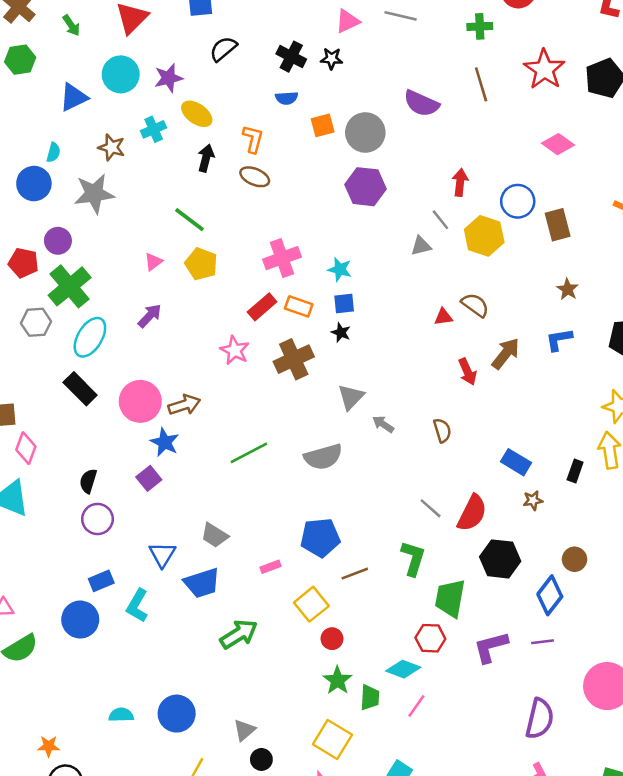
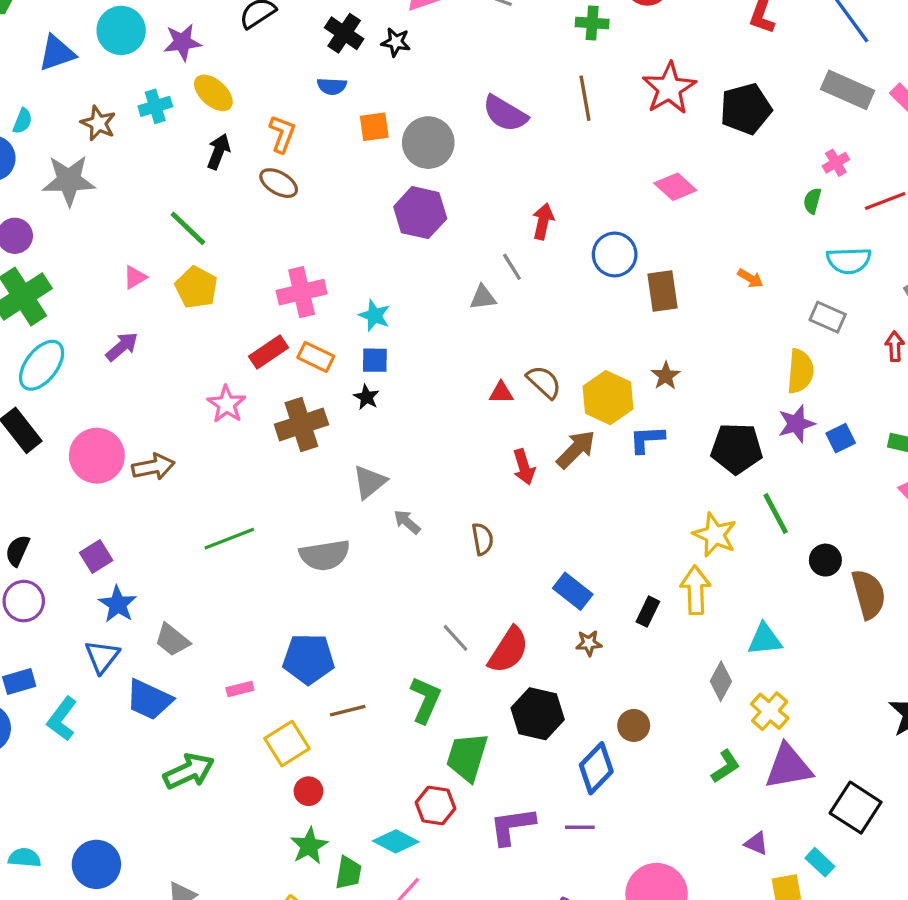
yellow hexagon: (484, 236) -> (608, 398), moved
blue star: (165, 442) -> (118, 604), moved
blue trapezoid: (202, 583) -> (149, 700), turned 36

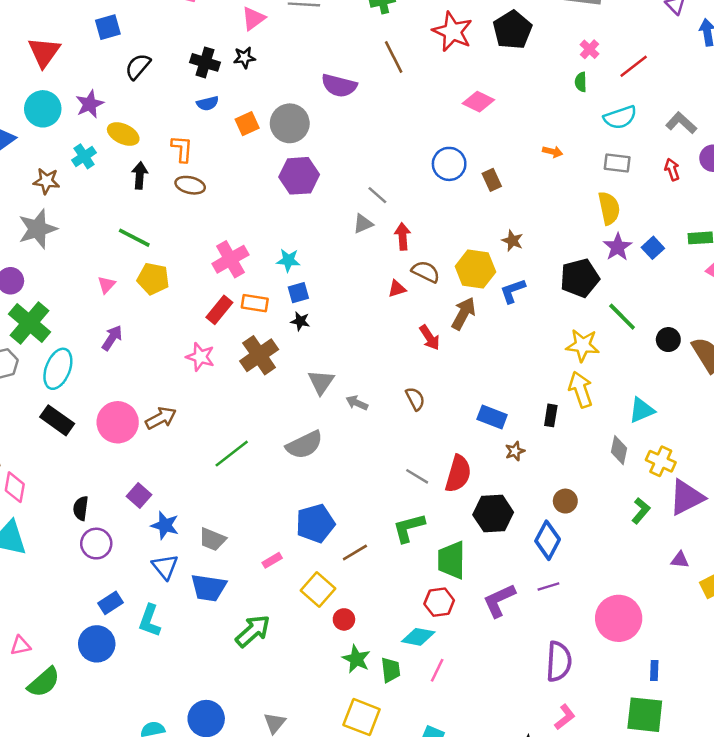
red arrow: (543, 221) -> (403, 236), moved
brown rectangle: (663, 291) -> (492, 180), size x0.7
green L-shape: (425, 700) -> (409, 528), turned -112

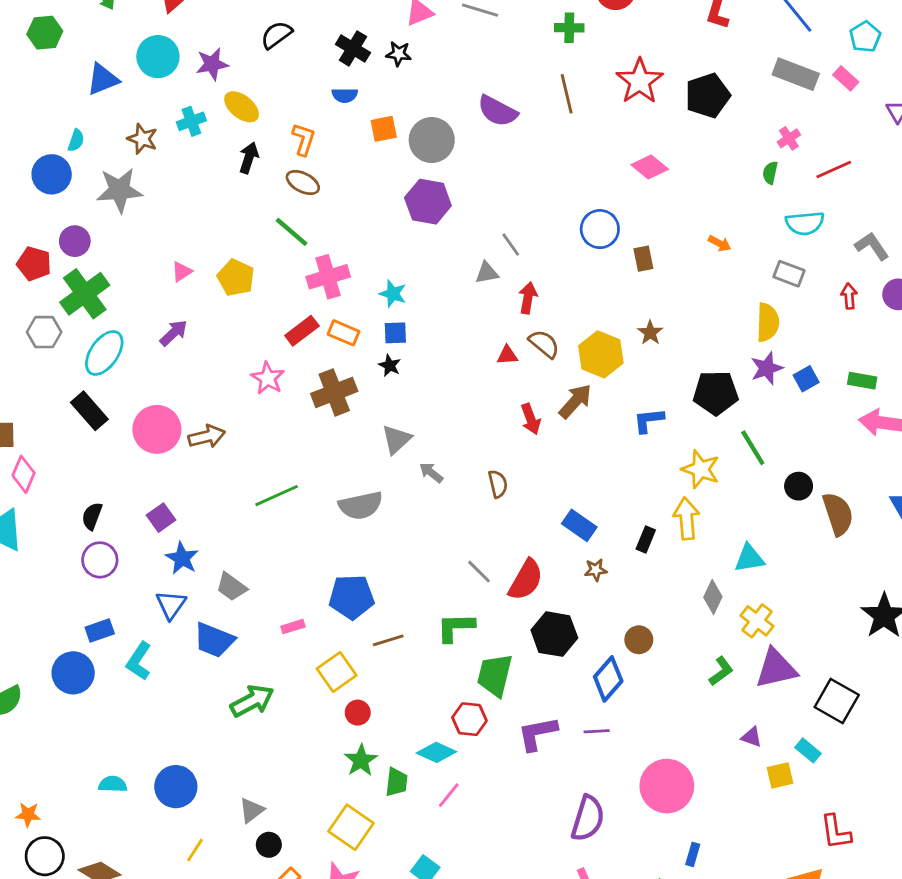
green line: (134, 238) -> (292, 232), moved
blue L-shape: (513, 291) -> (649, 420), moved

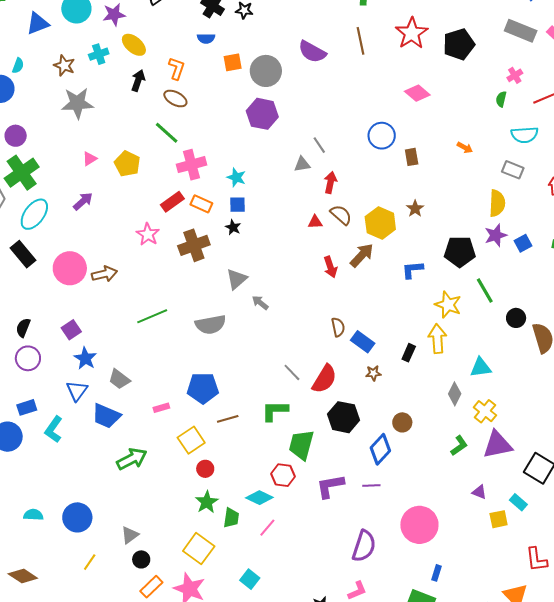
gray star: (119, 190) -> (77, 103), moved
brown semicircle: (498, 484) -> (338, 327), moved

